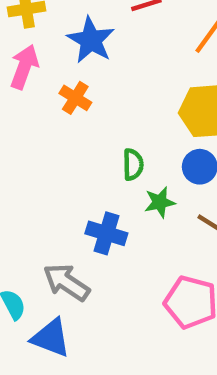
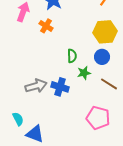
gray arrow: (66, 282) -> (36, 86), moved, turned 130

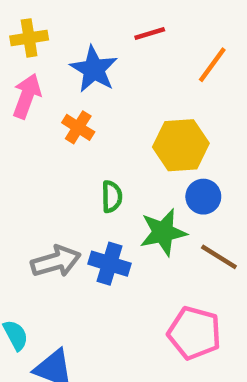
yellow hexagon: (105, 32) -> (181, 145), moved
green semicircle: (72, 56) -> (112, 197), moved
green star: (84, 73) -> (163, 232), size x1.5

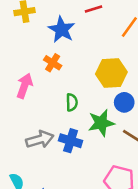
pink arrow: (27, 96) -> (24, 86), moved

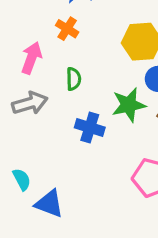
green semicircle: (72, 102) -> (74, 79), moved
gray arrow: (40, 139) -> (30, 103), moved

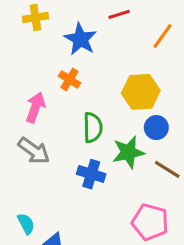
green semicircle: (74, 79) -> (93, 128), moved, size x1.4
gray arrow: (30, 103) -> (34, 151), turned 52

